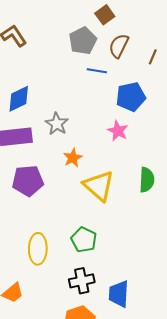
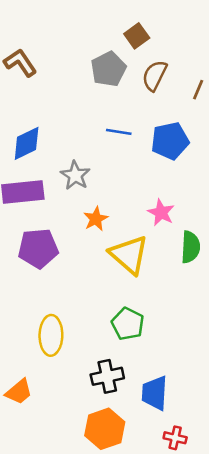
blue line: (97, 71) -> (119, 132), moved
pink star: (118, 131) -> (161, 212), moved
green pentagon: (84, 240) -> (128, 324), moved

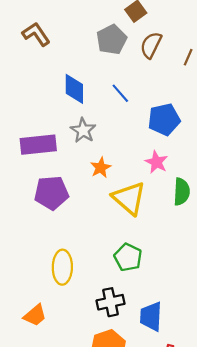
blue line: (119, 132) -> (120, 93), turned 40
blue pentagon: (170, 141) -> (164, 119), moved
blue diamond: (27, 143) -> (74, 89), moved, turned -64

